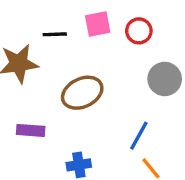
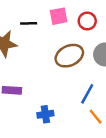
brown ellipse: (82, 93) -> (69, 56), moved

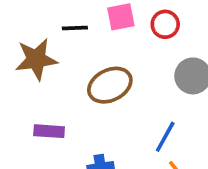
brown ellipse: (69, 56) -> (110, 85), moved

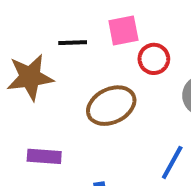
red circle: (165, 24) -> (154, 59), moved

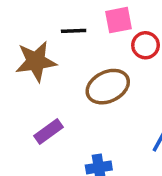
purple rectangle: (44, 156) -> (48, 132), turned -40

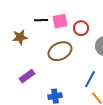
pink square: (119, 20) -> (60, 21), moved
brown star: (36, 61) -> (20, 37), size x0.7

